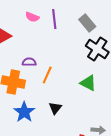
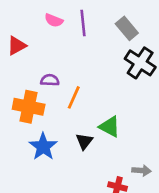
green triangle: (88, 83) -> (110, 127), moved

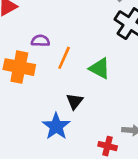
green triangle: (110, 127) -> (100, 68), moved
blue star: (43, 147) -> (56, 126), moved

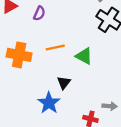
purple semicircle: (40, 41) -> (39, 13), moved, turned 112
orange line: (64, 58) -> (55, 47), turned 54

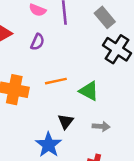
gray arrow: (110, 106) -> (101, 126), moved

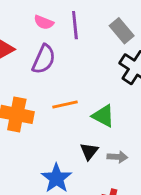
purple semicircle: (37, 42) -> (44, 59), size x1.5
black triangle: (66, 121) -> (89, 151), moved

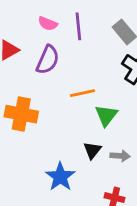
orange line: (65, 105) -> (83, 93), moved
green triangle: (103, 116) -> (106, 115), turned 40

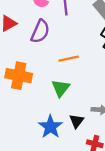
green triangle: (106, 115) -> (61, 88), moved
black triangle: (92, 150) -> (77, 121), moved

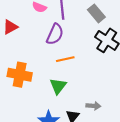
purple semicircle: (40, 31) -> (55, 34), moved

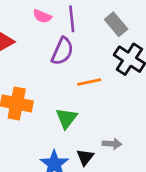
orange line: (65, 59) -> (89, 82), moved

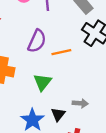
purple semicircle: (62, 51) -> (37, 41), moved

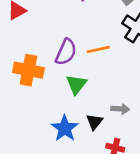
purple semicircle: (37, 41) -> (66, 52), moved

